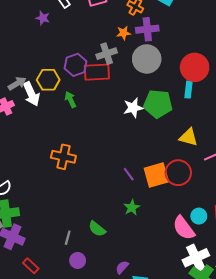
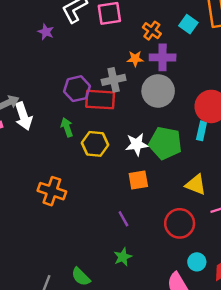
yellow hexagon: (48, 80) -> (95, 144), moved
orange square: (156, 175) -> (138, 180), moved, size x0.7
cyan circle: (199, 216) -> (197, 262), moved

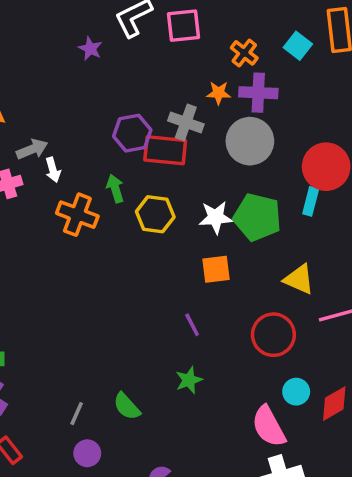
gray cross: (114, 80) -> (186, 122), turned 30
white arrow: (23, 116) -> (53, 170), size x0.6
orange cross: (52, 191) -> (77, 215), moved

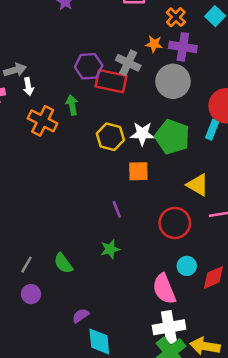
yellow hexagon: (155, 214) -> (110, 137), moved

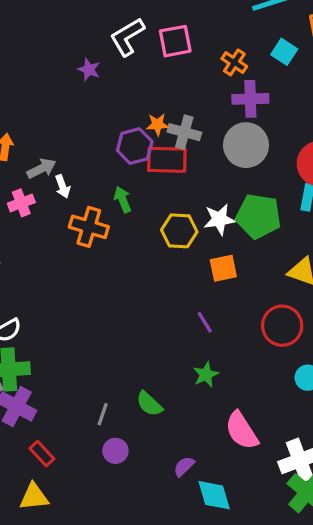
orange star: (154, 44) -> (157, 125), moved
pink semicircle: (164, 289) -> (242, 431), moved

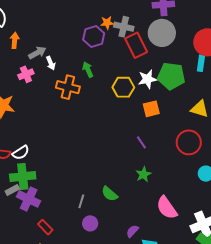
red rectangle: (167, 160) -> (136, 45), moved, turned 65

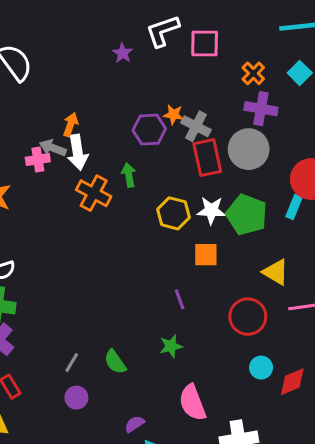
orange arrow: (15, 40) -> (71, 125), moved
gray arrow: (37, 53) -> (53, 148), moved, turned -144
white arrow: (51, 63) -> (78, 152), size x1.6

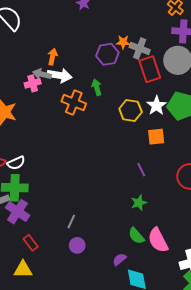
white arrow: (78, 152) -> (60, 75), turned -65
white star: (211, 210) -> (157, 106), turned -30
green semicircle: (115, 362) -> (136, 236), moved

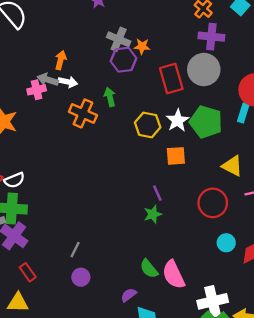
gray cross: (140, 48) -> (119, 39), moved
white arrow: (60, 75) -> (68, 82), size x0.7
green star: (139, 203) -> (153, 214), moved

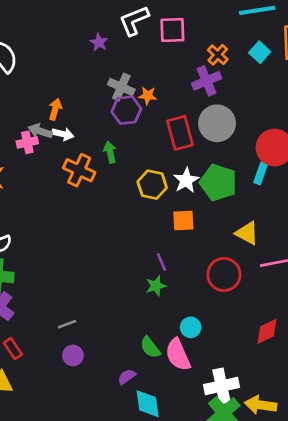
purple cross: (211, 37) -> (207, 81), moved, turned -30
cyan circle: (226, 243) -> (191, 327), moved
gray line: (75, 250) -> (67, 324), turned 42

